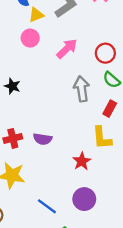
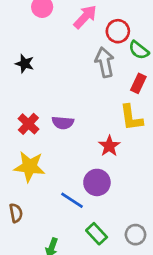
red circle: (105, 53) -> (118, 31), moved
red cross: (13, 138) -> (28, 124), turned -30
purple circle: (84, 199) -> (97, 182), moved

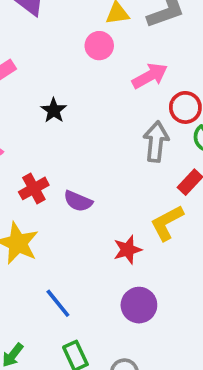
yellow L-shape: (131, 118) -> (167, 223), turned 52
purple circle: (97, 182) -> (139, 305), moved

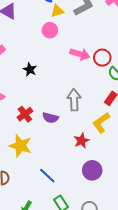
pink arrow: (150, 76) -> (80, 54), moved, turned 54
gray arrow: (156, 142) -> (74, 100), moved

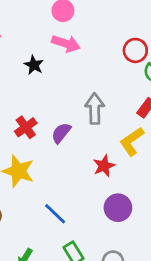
pink arrow: (80, 54) -> (66, 43), moved
purple semicircle: (50, 118) -> (61, 133), turned 112

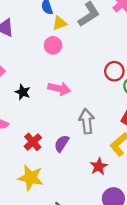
pink arrow: (66, 43) -> (59, 89), moved
black star: (34, 65) -> (23, 92), moved

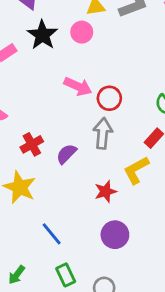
red circle: (114, 71) -> (109, 98), moved
black star: (23, 92) -> (42, 35), moved, size x1.5

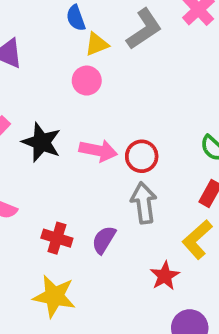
black star: (42, 35) -> (41, 142), moved
red cross: (32, 144) -> (57, 238), turned -30

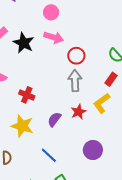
pink arrow: (98, 151) -> (54, 37), moved
purple semicircle: (104, 240) -> (54, 119), moved
red star: (165, 276) -> (78, 112), moved

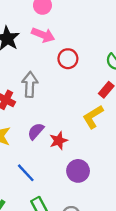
gray arrow: (75, 81) -> (30, 84), moved
red star: (78, 112) -> (59, 141), moved

